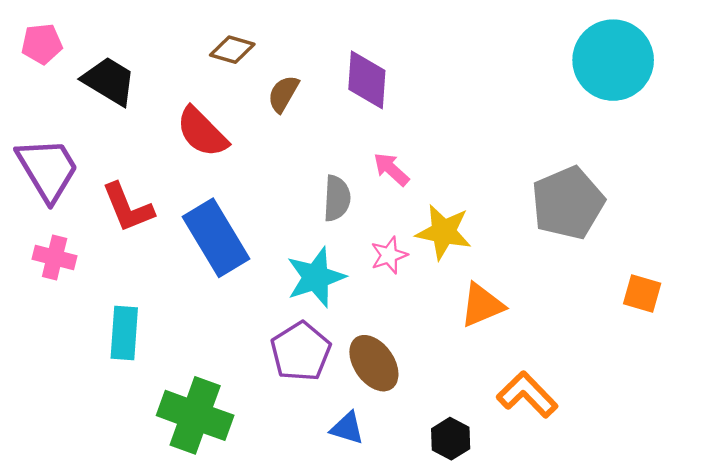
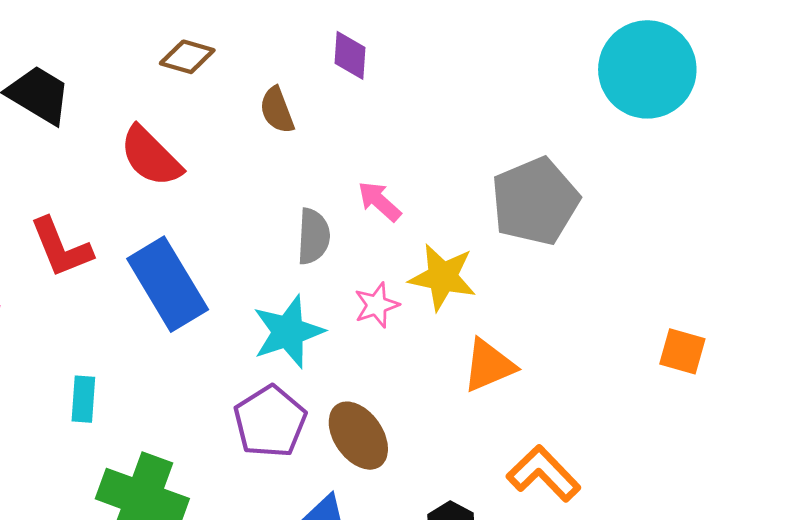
purple diamond: (367, 80) -> (350, 55), moved, size x0.7
brown semicircle: (283, 94) -> (277, 110), moved, turned -51
gray pentagon: (568, 203) -> (535, 201), moved
cyan rectangle: (124, 333) -> (83, 399), moved, size x0.7

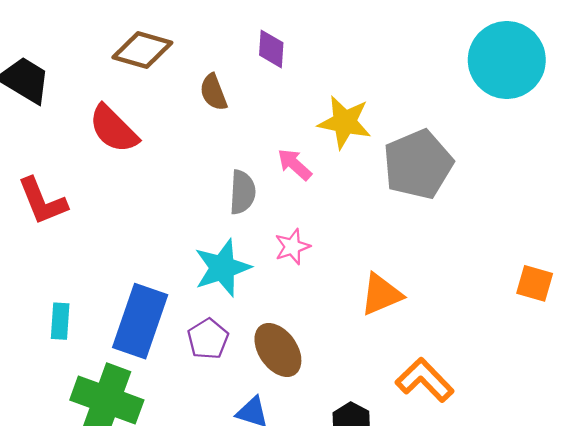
brown diamond: (187, 57) -> (142, 50), size x1.4
yellow star: (443, 277) -> (345, 122), moved
blue rectangle: (168, 284) -> (140, 321), moved, turned 50
purple pentagon: (270, 422) -> (208, 339), size x0.7

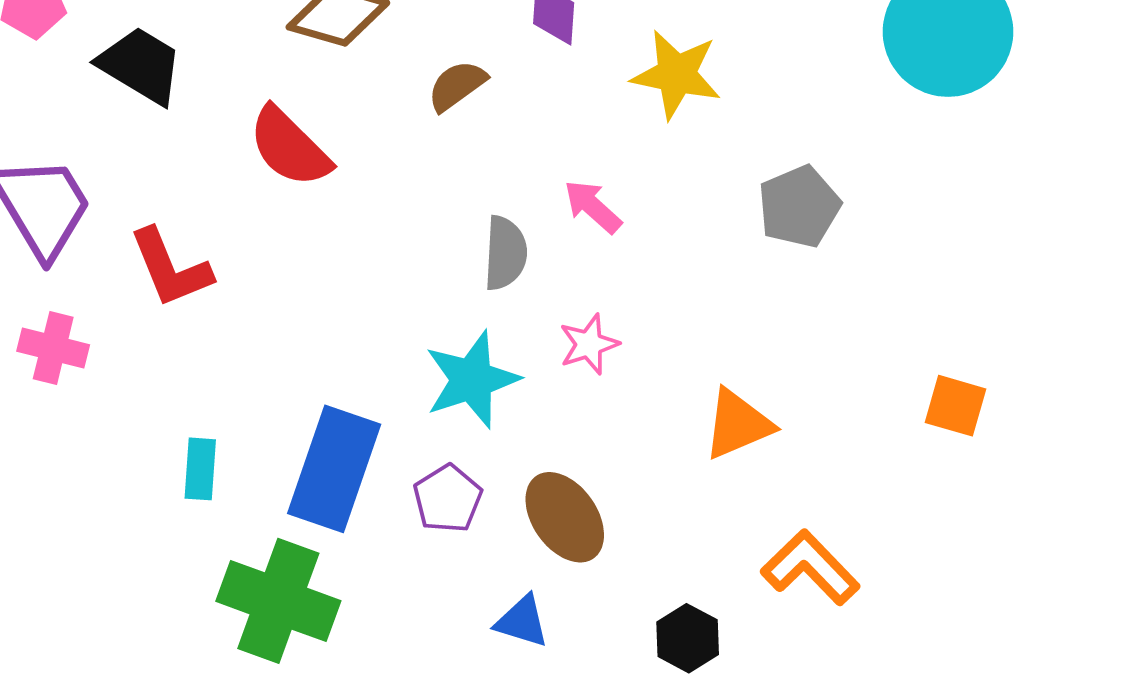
brown semicircle: (213, 92) -> (457, 86), turned 75
yellow star: (345, 122) -> (676, 75), moved
gray pentagon: (418, 164) -> (799, 207), size x0.7
orange square: (535, 283) -> (955, 406), moved

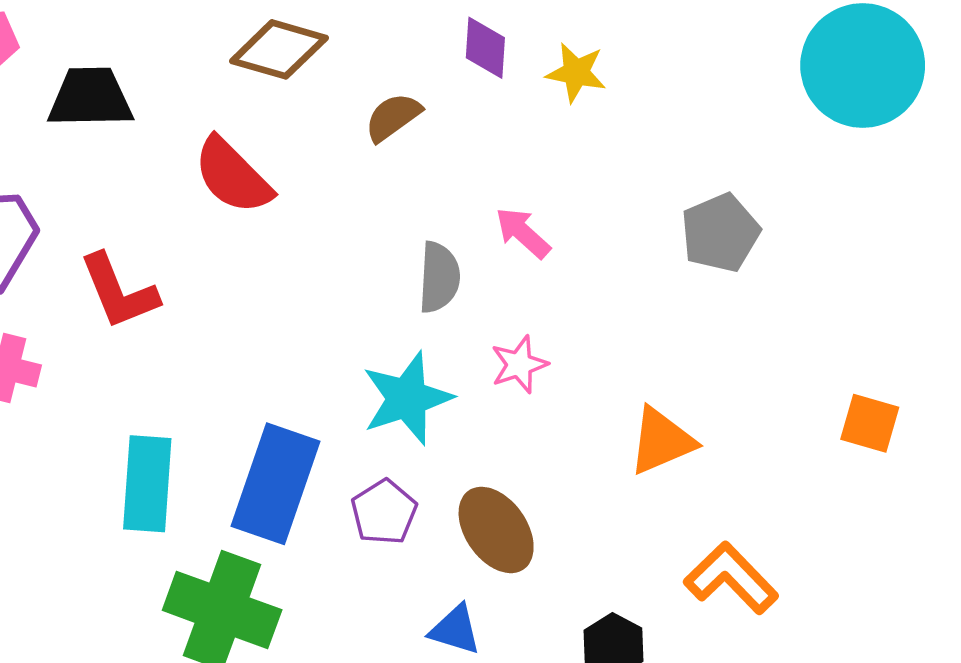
black trapezoid: (141, 65) -> (90, 98), turned -32
yellow star: (676, 75) -> (576, 73), moved, size x0.7
cyan rectangle: (200, 469) -> (147, 484), size x1.6

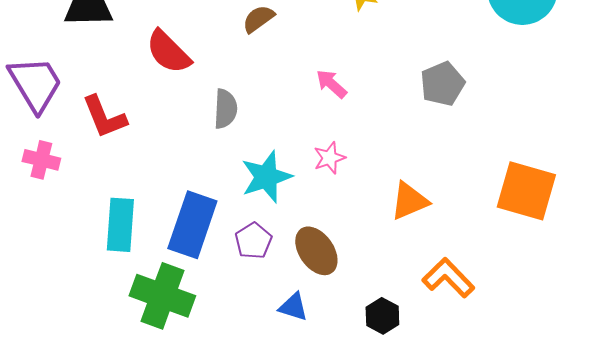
gray semicircle: (439, 277) -> (225, 109), moved
orange square: (870, 423) -> (526, 191), size x1.8

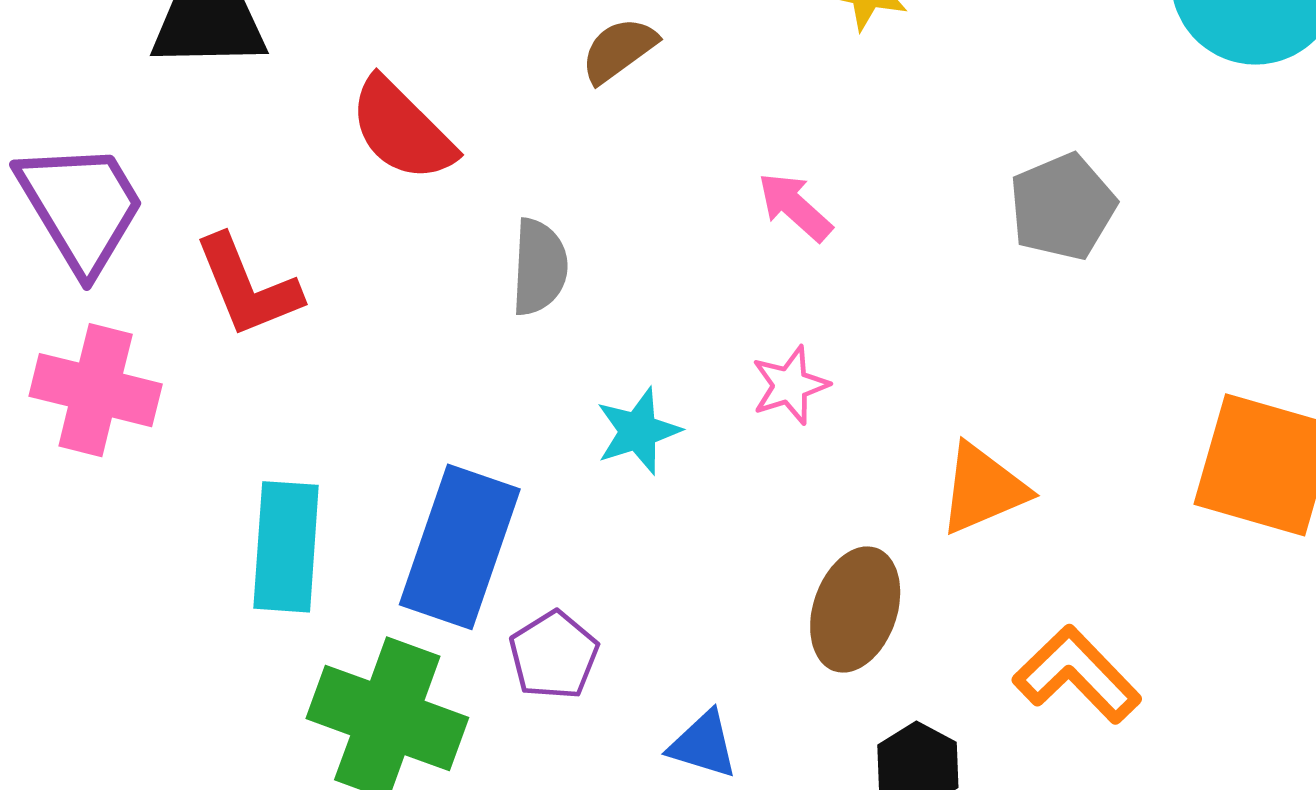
pink cross: (41, 160) -> (96, 390), size x1.4
cyan star: (266, 177) -> (638, 431), size x0.7
purple pentagon: (253, 241) -> (554, 655), moved
brown ellipse: (316, 251) -> (855, 610), moved, turned 54

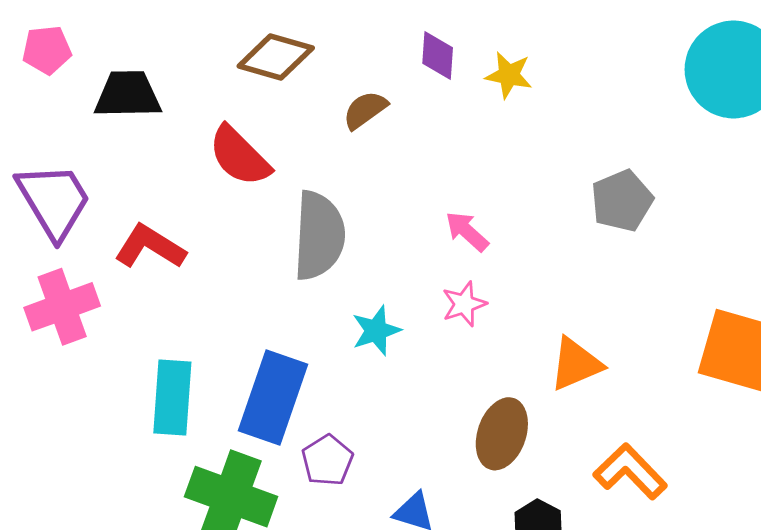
pink arrow: (795, 207) -> (467, 231), moved
gray semicircle: (539, 267) -> (319, 236), size x1.6
red L-shape: (247, 286) -> (150, 247), turned 144
pink cross: (96, 390) -> (62, 307), turned -34

